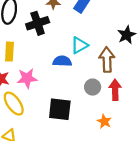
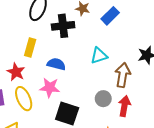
blue semicircle: (62, 61) -> (56, 64), moved
pink star: (27, 78) -> (50, 88), moved

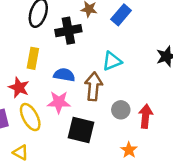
brown arrow: (123, 75) -> (94, 86), moved

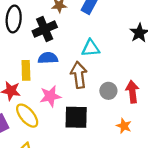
yellow rectangle: (33, 58) -> (26, 70), moved
cyan triangle: (112, 61) -> (91, 48), turned 30
blue semicircle: (64, 75) -> (48, 58), moved

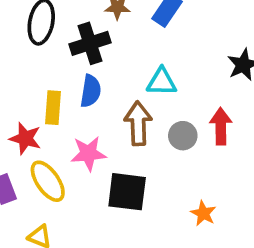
blue semicircle: (48, 58) -> (91, 91), turned 96
gray circle: (108, 91) -> (183, 136), moved
red arrow: (132, 92) -> (221, 126), moved

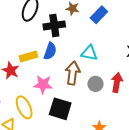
yellow rectangle: (53, 108) -> (28, 57), turned 60
yellow ellipse: (48, 181) -> (24, 107), moved

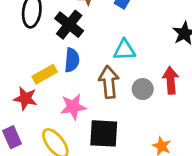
black cross: (54, 25) -> (69, 25), turned -30

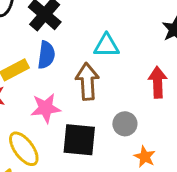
gray circle: (143, 89) -> (125, 124), moved

